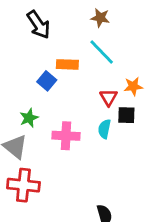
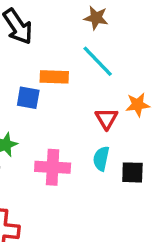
blue square: (47, 81) -> (28, 98), turned -30
black square: (126, 115) -> (132, 172), moved

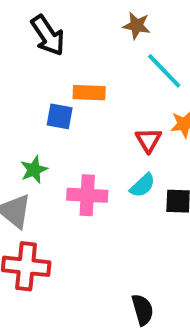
cyan line: (98, 61) -> (164, 71), moved
cyan semicircle: (101, 159) -> (143, 185), turned -145

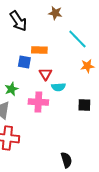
brown star: (137, 26) -> (55, 13), moved
red triangle: (148, 140) -> (45, 74), moved
cyan semicircle: (143, 185) -> (58, 87), moved, turned 40

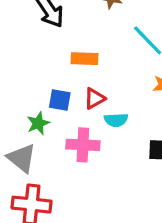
blue square: (24, 62) -> (60, 100), moved
red triangle: (45, 74) -> (94, 98), turned 32

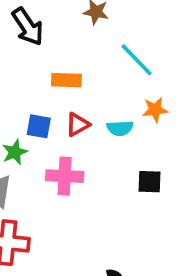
cyan semicircle: (116, 120) -> (120, 128), moved

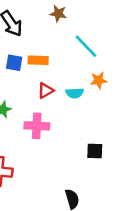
blue square: (39, 126) -> (14, 63), moved
black square: (149, 182) -> (95, 151), moved

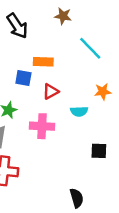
blue square: (14, 63) -> (23, 78), moved
orange star: (99, 80) -> (103, 92), moved
cyan semicircle: (75, 93) -> (79, 111), moved

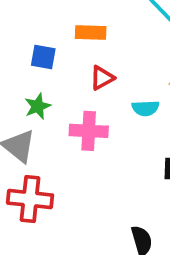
blue square: (23, 78) -> (43, 57), moved

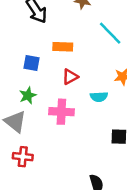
red cross: (30, 199) -> (23, 157), size x0.7

